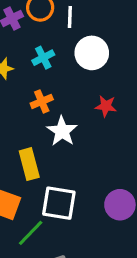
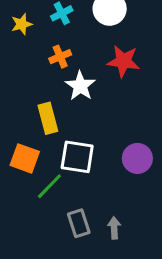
red star: (106, 106) -> (123, 61), size x1.5

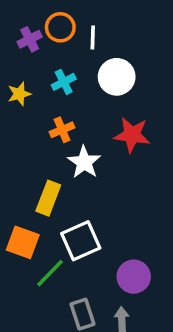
yellow rectangle: (48, 118) -> (48, 198), turned 36
white square: (77, 157) -> (81, 241), turned -33
purple circle: (137, 158) -> (134, 277), moved

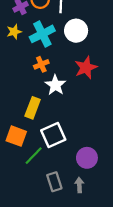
cyan cross: (64, 82) -> (42, 34), size x1.6
yellow star: (19, 94) -> (14, 32), moved
red star: (132, 135) -> (86, 68), turned -30

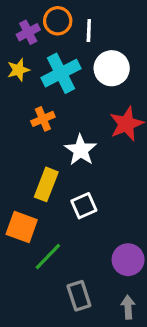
orange cross: (41, 64) -> (43, 119), moved
white square: (53, 135) -> (84, 206), moved, size x0.7
gray arrow: (79, 185) -> (128, 307), moved

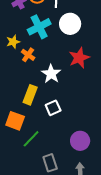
yellow star: (18, 70) -> (13, 42), moved
orange cross: (43, 119) -> (28, 55), turned -32

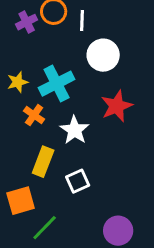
cyan cross: (39, 27) -> (57, 84), moved
orange cross: (28, 55) -> (34, 115), moved
orange square: (15, 121) -> (21, 201), turned -36

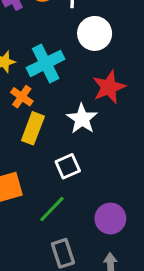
white star: (75, 130) -> (82, 119), moved
yellow rectangle: (43, 162) -> (33, 128), moved
green line: (45, 228) -> (52, 209), moved

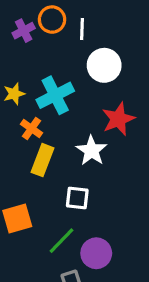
white square: (68, 166) -> (77, 198), turned 30
purple circle: (110, 218) -> (96, 253), moved

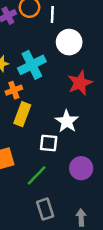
orange cross: (31, 128) -> (14, 90), turned 35
white star: (91, 151) -> (67, 121), moved
purple circle: (96, 253) -> (81, 168), moved

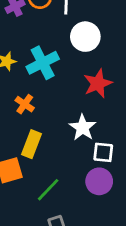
orange cross: (14, 90) -> (25, 104), moved, turned -35
yellow rectangle: (22, 114) -> (32, 144), moved
white square: (49, 143) -> (103, 152), moved

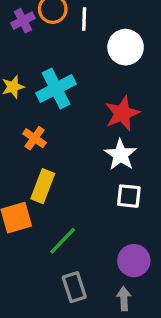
white circle: (85, 37) -> (126, 47), moved
white star: (83, 128) -> (121, 155), moved
purple circle: (99, 181) -> (134, 261), moved

